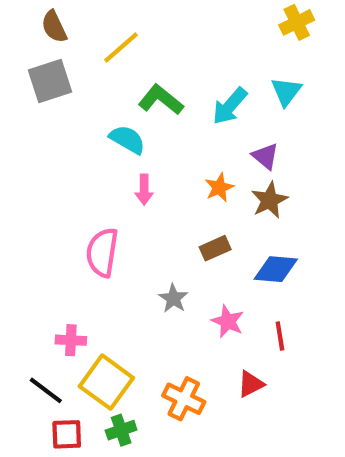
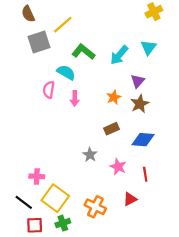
gray square: (50, 81) -> (39, 42), moved
purple triangle: (265, 156) -> (138, 81), turned 32
pink semicircle: (102, 252) -> (49, 90), moved, size x0.7

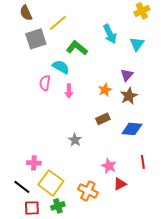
cyan arrow: (119, 55) -> (110, 34), moved, turned -66
gray star: (90, 155) -> (75, 140), moved
pink star: (118, 167) -> (109, 166), moved
red line: (145, 174) -> (143, 162), moved

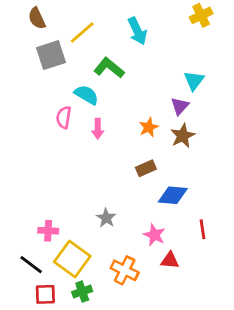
cyan arrow: (110, 34) -> (137, 31), moved
cyan triangle: (137, 44) -> (194, 81), moved
blue diamond: (132, 129) -> (173, 195), moved
gray star: (75, 140) -> (106, 218), moved
red triangle: (120, 184) -> (170, 260), turned 32

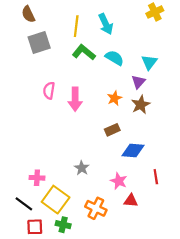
yellow line: (82, 32) -> (76, 26), moved, turned -42
cyan semicircle: (86, 95) -> (114, 58), moved
pink arrow: (98, 129) -> (75, 99), size x1.5
green cross: (82, 292) -> (63, 225), turned 32

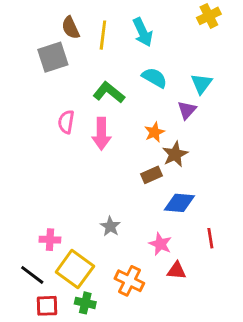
brown semicircle: (28, 14) -> (71, 28), moved
green L-shape: (84, 52) -> (109, 92), moved
brown star: (141, 105) -> (175, 154), moved

